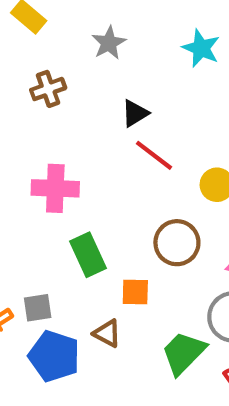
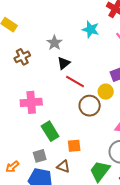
gray star: (109, 43) -> (54, 43), moved
brown circle: (177, 243) -> (90, 106), moved
gray square: (38, 308) -> (40, 156), moved

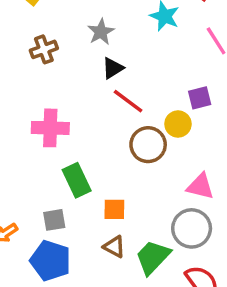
brown triangle: (63, 166) -> (114, 247), moved

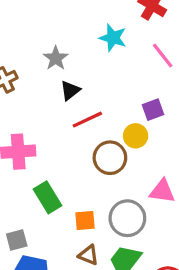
red line: (128, 101) -> (87, 120), turned -56
gray square: (54, 220) -> (17, 240), moved
gray circle: (192, 228) -> (127, 218), moved

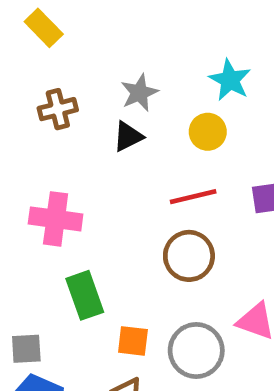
black triangle: (70, 91) -> (128, 136), moved
red line: (87, 120) -> (193, 197), moved
yellow circle: (136, 136) -> (208, 132), moved

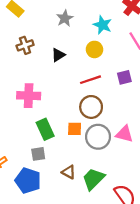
gray star: (139, 93) -> (65, 18), moved
orange square: (133, 341) -> (75, 129), moved
gray square: (26, 349) -> (38, 154), moved
gray circle: (196, 350) -> (98, 137), moved

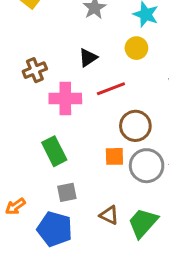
brown cross: (25, 45) -> (35, 70), moved
red line: (91, 80) -> (111, 89), moved
pink cross: (29, 96) -> (65, 98), moved
green rectangle: (45, 129) -> (54, 151), moved

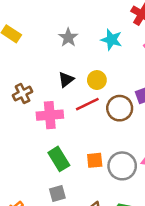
yellow circle: (136, 48) -> (97, 80), moved
brown circle: (135, 126) -> (120, 108), moved
green rectangle: (54, 151) -> (59, 159), moved

